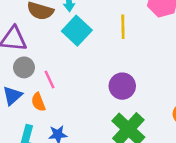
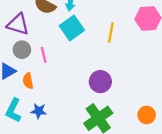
pink line: (50, 79) -> (44, 55), moved

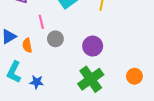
gray circle: (22, 50) -> (55, 39), moved
blue star: (39, 111) -> (37, 82), moved

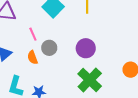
orange semicircle: (27, 45) -> (33, 57), moved

